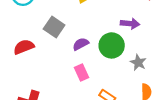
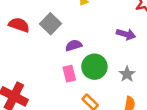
green circle: (112, 45) -> (94, 67), moved
red semicircle: (24, 47) -> (19, 25), moved, turned 30

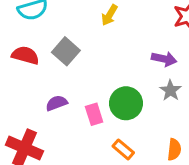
purple semicircle: (74, 45) -> (56, 103), moved
gray star: (127, 74) -> (170, 90), moved

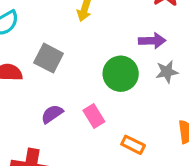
gray star: (170, 90) -> (167, 72), turned -30
green circle: (126, 103) -> (121, 74), moved

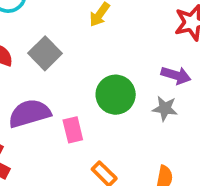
purple arrow: (152, 41) -> (176, 75), moved
purple semicircle: (52, 114) -> (29, 113), size x1.6

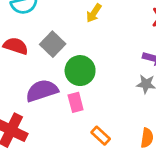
green circle: (116, 95) -> (80, 71), moved

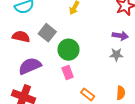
purple semicircle: (42, 91) -> (30, 66), moved

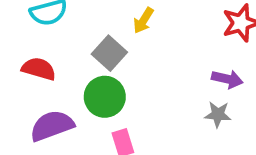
gray square: (47, 33) -> (109, 53), moved
green circle: (69, 50) -> (105, 97), moved

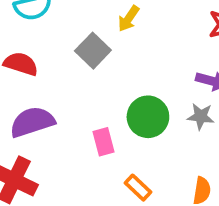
green circle: (105, 97) -> (148, 117), moved

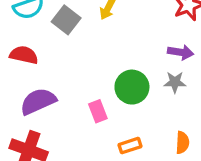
gray square: (93, 51) -> (66, 20), moved
orange rectangle: (138, 188) -> (130, 146), turned -55

